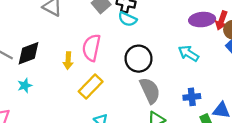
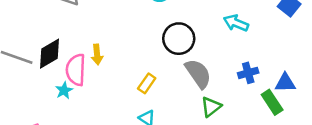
pink semicircle: (91, 48) -> (76, 70), moved
cyan star: (25, 85) -> (64, 90), moved
yellow rectangle: (91, 87) -> (147, 83), moved, size x0.7

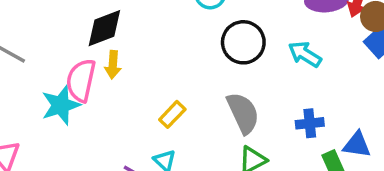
black circle: (179, 39) -> (243, 42), moved
black diamond: (50, 54) -> (104, 28), moved
cyan star: (64, 90) -> (61, 105), size x1.6

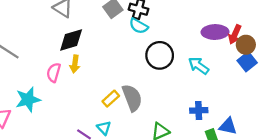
pink semicircle: (81, 80) -> (54, 73), size x0.7
cyan star: (61, 105) -> (28, 100), moved
gray semicircle: (243, 113) -> (132, 98), moved

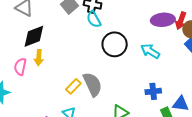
cyan semicircle: (139, 26) -> (94, 19), turned 36

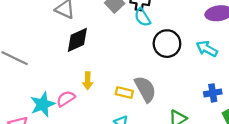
yellow arrow: (39, 58) -> (88, 81), moved
pink semicircle: (20, 67) -> (66, 99), moved, turned 48
yellow rectangle: (73, 86) -> (124, 93), turned 63

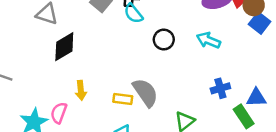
black circle: (167, 44) -> (164, 40), size x0.7
pink semicircle: (66, 99) -> (59, 113), turned -30

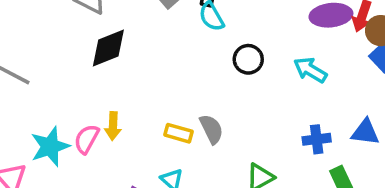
yellow arrow: (81, 90) -> (113, 126), moved
gray semicircle: (145, 92) -> (211, 129), size x0.7
blue triangle: (256, 98) -> (365, 132), moved

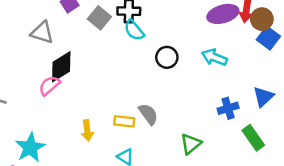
yellow arrow: (113, 126) -> (87, 130), moved
blue triangle: (365, 132) -> (263, 97), turned -40
pink semicircle: (87, 139) -> (49, 86), moved, turned 30

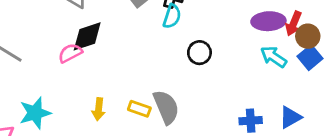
cyan semicircle: (134, 30) -> (172, 16), turned -135
cyan arrow: (214, 57) -> (274, 57), moved
gray semicircle: (148, 114) -> (166, 107), size x1.4

